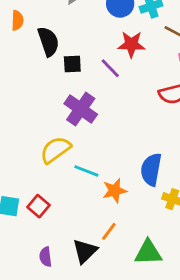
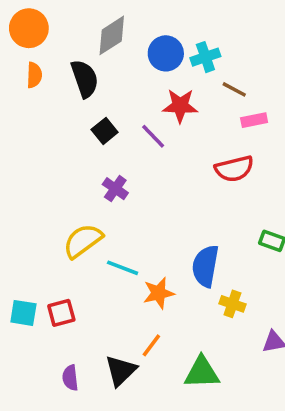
black semicircle: (48, 41) -> (85, 79), moved
black square: (72, 64) -> (105, 131), turned -36
purple cross: (81, 109) -> (115, 189), size x0.6
red square: (39, 206) -> (61, 313), turned 35

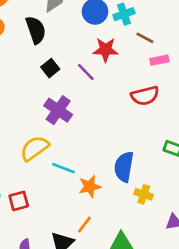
purple cross: (115, 189) -> (58, 110), size x1.5

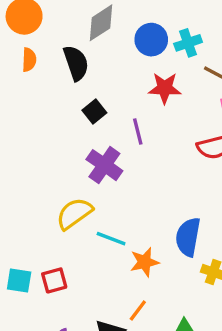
purple line: (86, 72) -> (138, 132), moved, turned 30

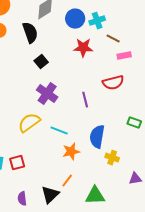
purple line: (138, 132) -> (85, 100), moved
cyan line: (111, 239) -> (59, 131), moved

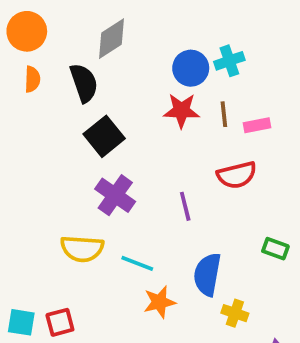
blue circle: (75, 19) -> (191, 68), moved
cyan cross: (97, 21) -> (229, 61), moved
brown line: (113, 39) -> (224, 114), moved, turned 56
black square: (41, 62) -> (104, 136), size x1.5
yellow semicircle: (29, 123) -> (82, 249), turned -140

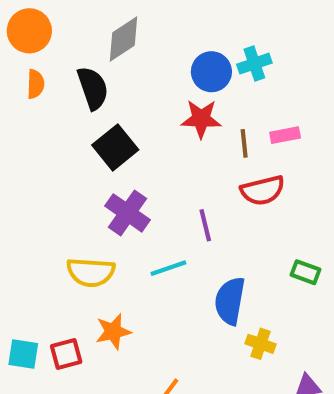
brown line: (224, 114) -> (244, 143), moved
cyan line: (137, 263) -> (168, 268), moved, turned -40
orange star: (159, 302) -> (113, 332), moved

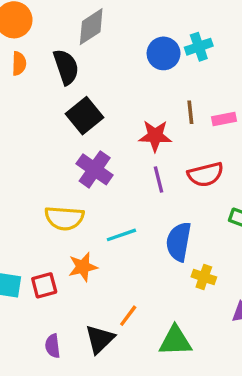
red star: (201, 119) -> (155, 136), moved
pink rectangle: (285, 135) -> (224, 119), moved
red semicircle: (263, 190) -> (206, 174), moved
cyan line: (168, 268) -> (121, 235), moved

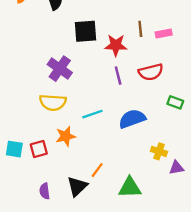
black square: (85, 116) -> (85, 31), moved, turned 35
purple cross: (95, 169) -> (60, 69), moved
blue semicircle: (179, 242) -> (132, 119), turned 60
yellow cross: (204, 277) -> (159, 151), moved

